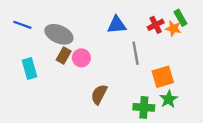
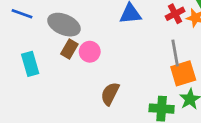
gray line: (136, 53) -> (175, 53), moved

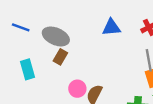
pink circle: (90, 52) -> (77, 89), moved

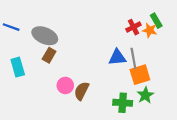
blue triangle: (111, 27) -> (117, 57), moved

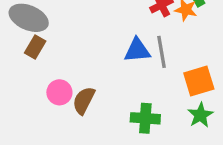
orange square: (140, 75) -> (199, 81), moved
green star: (145, 95) -> (200, 115), moved

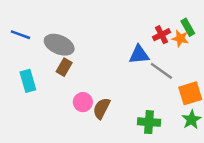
blue triangle: (137, 50) -> (139, 55), moved
gray line: (162, 52) -> (161, 71), turned -45

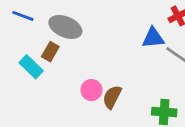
brown rectangle: (64, 67) -> (50, 52), moved
cyan rectangle: (28, 81) -> (31, 67), turned -30

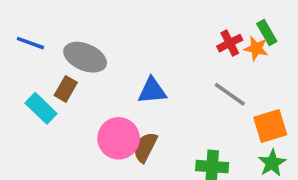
blue triangle: (153, 38) -> (152, 91), moved
pink circle: (91, 90) -> (119, 138), size x1.5

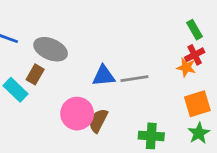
red cross: (230, 43) -> (195, 55), moved
orange star: (256, 48) -> (186, 67), moved
gray line: (230, 94) -> (134, 79), moved, turned -44

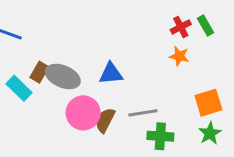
gray ellipse: (51, 49) -> (63, 76), moved
red cross: (195, 55) -> (181, 27), moved
orange star: (186, 67) -> (179, 56), moved
gray line: (134, 79) -> (143, 113), moved

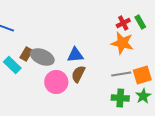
orange star: (179, 56) -> (122, 43), size x1.6
gray line: (143, 113) -> (121, 74), moved
brown semicircle: (105, 120) -> (78, 74), moved
green cross: (160, 136) -> (120, 98), moved

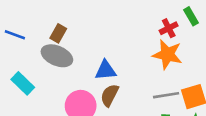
green rectangle: (140, 22) -> (191, 16), moved
brown rectangle: (26, 54) -> (58, 33), moved
gray ellipse: (42, 57) -> (57, 56), moved

